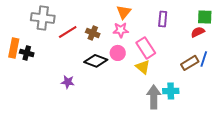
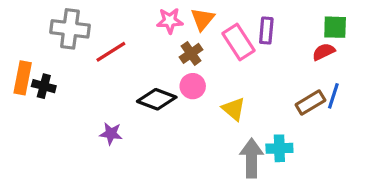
pink star: (121, 30) -> (170, 21), moved
brown cross: (93, 33) -> (191, 53), moved, turned 32
pink rectangle: (146, 48) -> (239, 42), moved

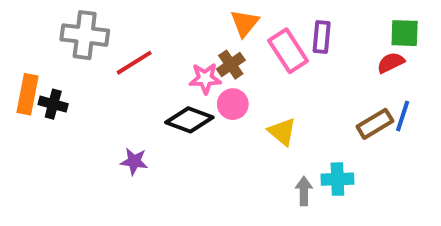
pink star: (170, 21) -> (205, 78), moved
gray arrow: (252, 158) -> (304, 191), size x0.6

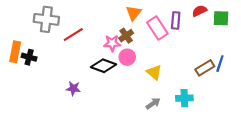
red semicircle: (391, 63) -> (199, 11), moved
gray arrow: (304, 191) -> (153, 103), moved, turned 56

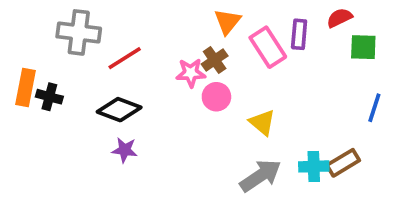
green square: (221, 18) -> (363, 47), moved
black diamond: (103, 66) -> (119, 110), moved
brown rectangle: (205, 68) -> (343, 163), moved
gray arrow: (153, 103) -> (261, 176), size x1.6

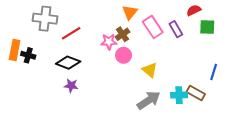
purple rectangle: (299, 34) -> (176, 29), moved, turned -35
blue line: (374, 108) -> (214, 72), moved
brown rectangle: (343, 163) -> (196, 93), turned 60

